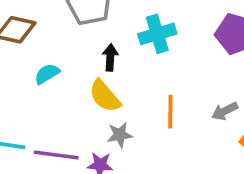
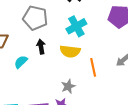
black arrow: (110, 57) -> (41, 47), moved
yellow semicircle: (105, 96) -> (70, 51), moved, turned -30

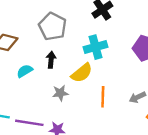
yellow semicircle: (70, 51) -> (82, 73), turned -60
gray star: (68, 86) -> (60, 93), moved

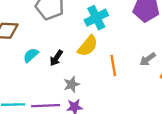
black arrow: (51, 60) -> (56, 58), moved, turned -140
gray star: (60, 93) -> (72, 84), moved

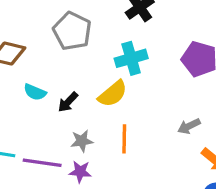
cyan semicircle: (31, 55) -> (35, 92), turned -126
orange line: (113, 66) -> (124, 139), moved

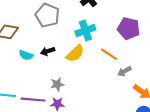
black arrow: (68, 102) -> (48, 51), moved, turned 32
orange line: (124, 139) -> (109, 54), moved, turned -54

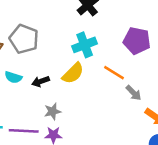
gray pentagon: (47, 15) -> (24, 39), moved
black arrow: (48, 51) -> (41, 81), moved
gray arrow: (124, 71) -> (133, 93), turned -104

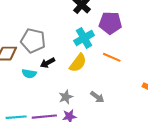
purple pentagon: (137, 41) -> (110, 23), moved
black arrow: (41, 81) -> (48, 63), moved
gray arrow: (133, 93) -> (97, 97), moved

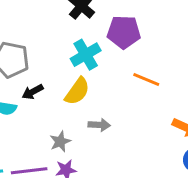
orange line: (112, 57) -> (146, 79), moved
gray arrow: (97, 97) -> (99, 125), moved, turned -32

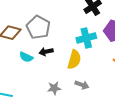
yellow semicircle: (77, 91) -> (74, 60), turned -36

